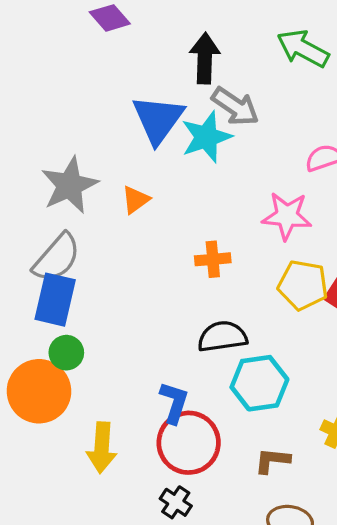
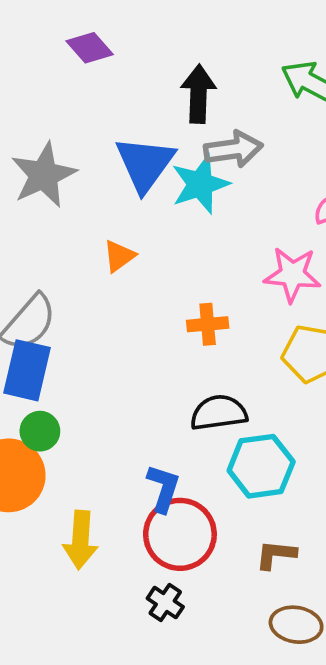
gray arrow: (235, 106) -> (233, 149), turned -42
gray star: (70, 185) -> (44, 175), moved

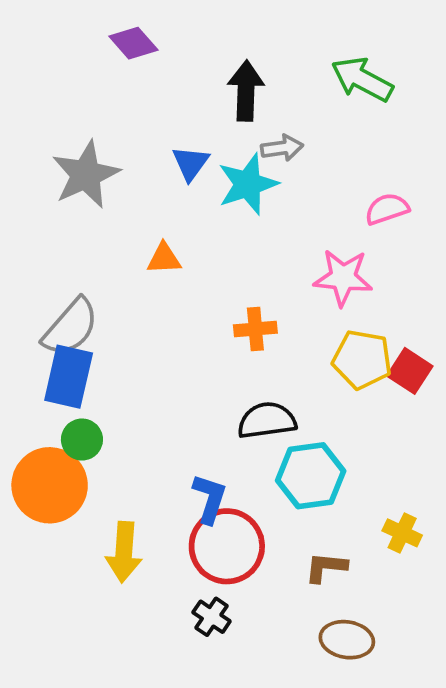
gray arrow: (233, 149) -> (282, 148), size x0.7
blue triangle: (145, 164) -> (191, 163), size x0.6
orange triangle: (119, 256) -> (164, 258), turned 33

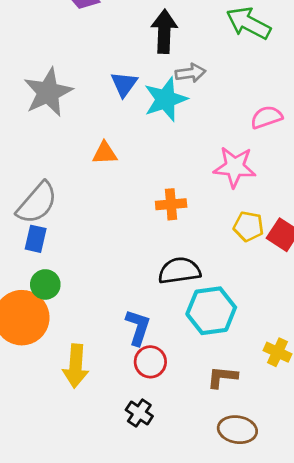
yellow pentagon: (362, 359) -> (248, 226), size x0.7
blue rectangle: (69, 377) -> (36, 239), size x0.6
red circle: (227, 546) -> (150, 362), size x0.6

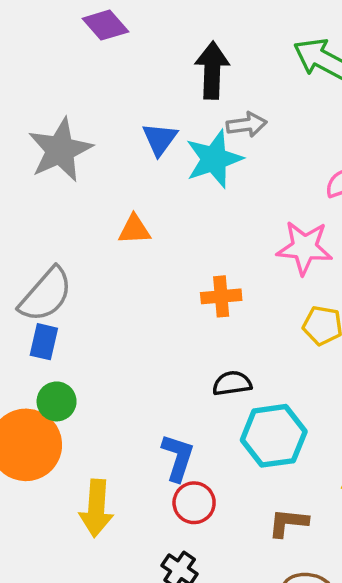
black semicircle: (179, 271) -> (232, 383), size x0.7

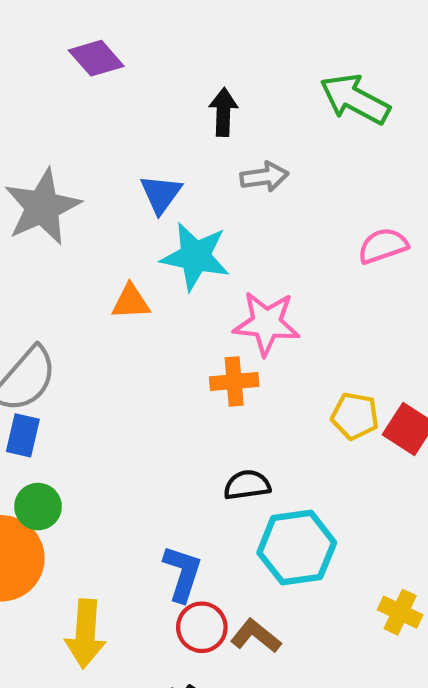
black arrow: (212, 70) -> (223, 112), size x0.7
cyan star: (214, 159) -> (195, 257), moved, turned 30
pink star: (304, 248) -> (266, 323), moved
brown L-shape: (288, 523) -> (256, 636), moved, turned 33

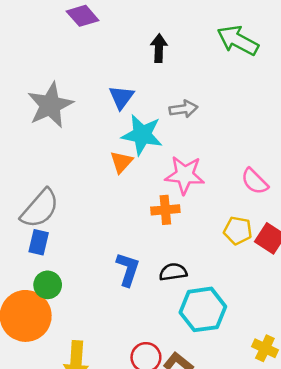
gray arrow: (264, 177) -> (183, 109), moved
pink semicircle: (383, 246) -> (255, 181), moved, turned -116
orange triangle: (131, 302) -> (121, 162), moved, turned -45
blue L-shape: (182, 573) -> (128, 269), moved

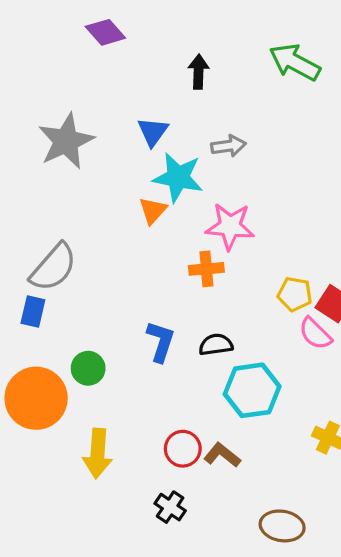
pink semicircle: (255, 181) -> (315, 334), moved
blue rectangle: (39, 242) -> (33, 311), moved
green circle: (48, 285) -> (88, 368), moved

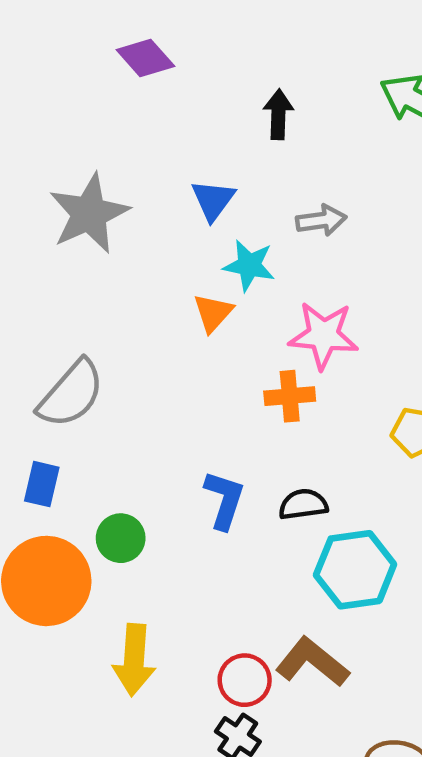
cyan star: (178, 177) -> (249, 265), size x0.7
blue rectangle: (33, 311) -> (42, 484), moved
red circle: (183, 449) -> (245, 680), moved
brown L-shape: (222, 455) -> (312, 662), size x1.4

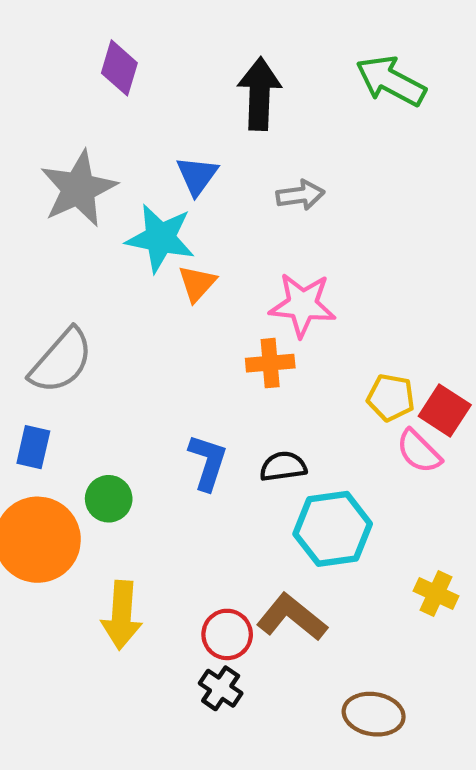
purple diamond: (145, 58) -> (119, 68), moved, turned 58
black arrow: (278, 114) -> (259, 94), size x1.5
cyan star: (249, 265) -> (160, 238), moved, size x1.4

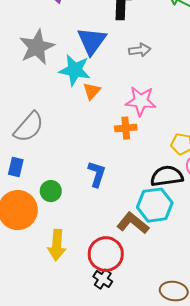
blue triangle: (197, 176) -> (92, 41), size x1.5
black semicircle: (283, 466) -> (167, 176), moved, size x1.5
brown L-shape: (292, 617) -> (133, 223), moved
red circle: (227, 634) -> (106, 254), size x1.5

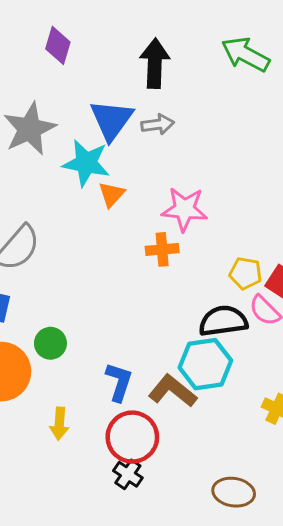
gray arrow: (140, 50) -> (158, 124), moved
blue L-shape: (97, 174) -> (119, 382), moved
yellow arrow: (57, 245) -> (59, 424), size x0.7

